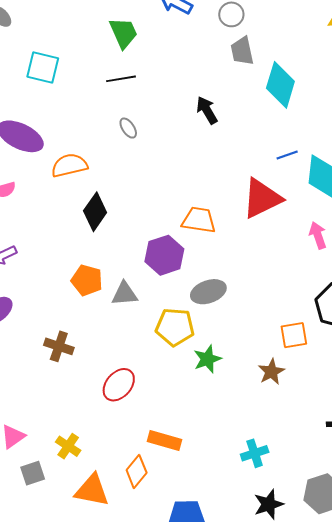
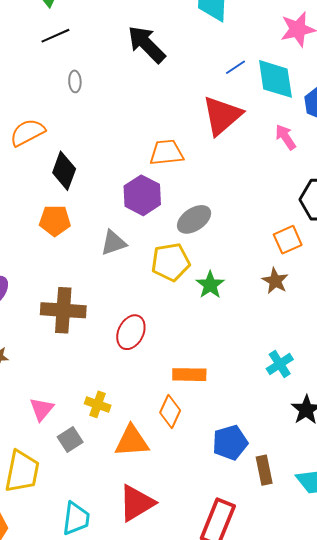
black arrow: (207, 110) -> (146, 44), size x1.5
gray ellipse: (128, 128) -> (75, 81), turned 45
orange pentagon: (87, 280) -> (55, 221), moved
brown cross: (59, 346) -> (63, 310), size x1.5

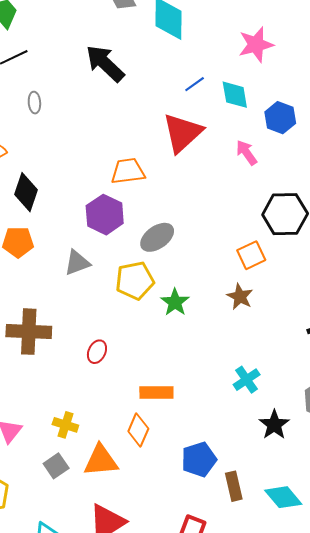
cyan diamond: (275, 79) -> (235, 95), size x0.7
red ellipse: (131, 332) -> (97, 352), size x0.7
gray square: (70, 440) -> (56, 466), moved

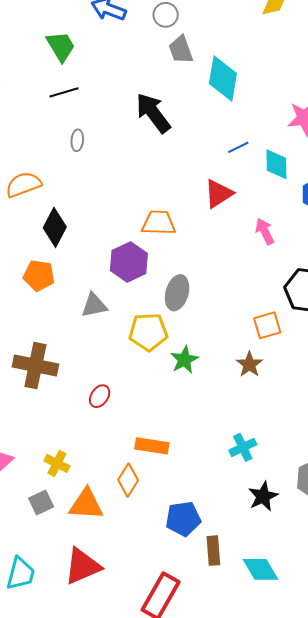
red triangle: (182, 133) -> (219, 194), size x0.7
pink arrow: (246, 153) -> (265, 231), moved
gray ellipse: (157, 237) -> (177, 293), turned -48

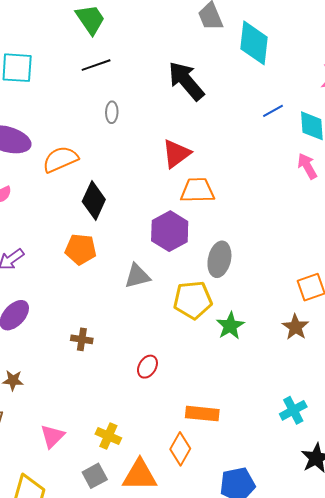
red triangle: (219, 194) -> (176, 154), moved
pink arrow: (265, 231) -> (307, 166), moved
brown cross: (35, 366) -> (82, 339), size x0.5

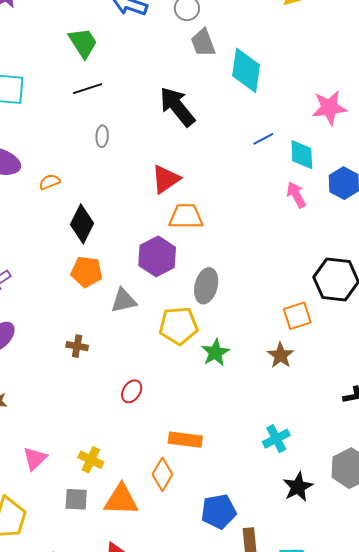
orange semicircle: (60, 159) -> (50, 182), size x0.6
orange pentagon: (81, 249) -> (87, 272), moved
brown cross: (82, 339) -> (77, 346), moved
gray square: (95, 476) -> (76, 499), turned 30

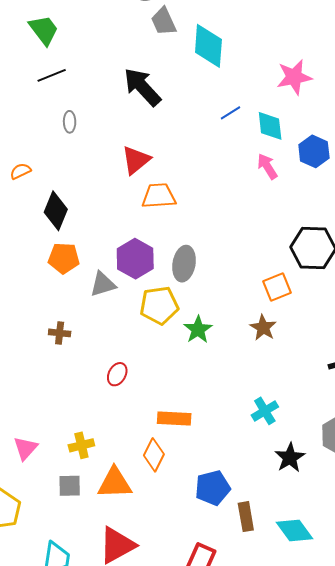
purple hexagon: (157, 256) -> (135, 259), moved
yellow cross: (91, 460) -> (81, 445), turned -35

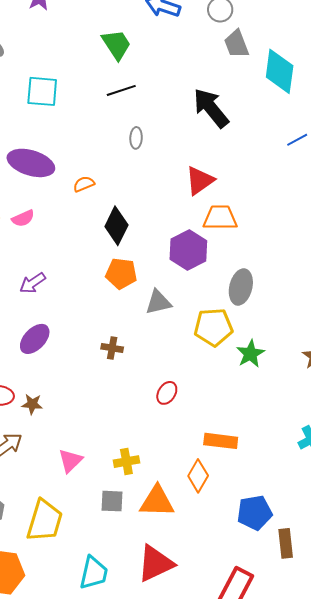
purple hexagon: (135, 259) -> (188, 250), moved

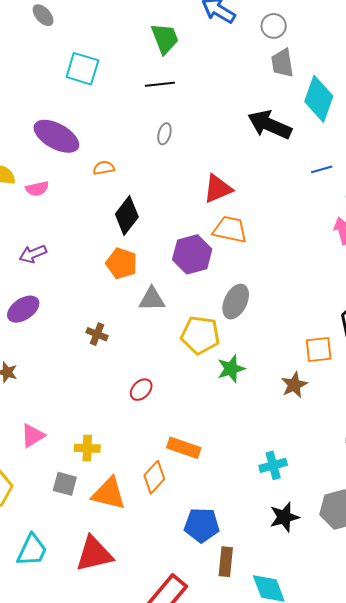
black arrow: (211, 108) -> (270, 125), moved, turned -39

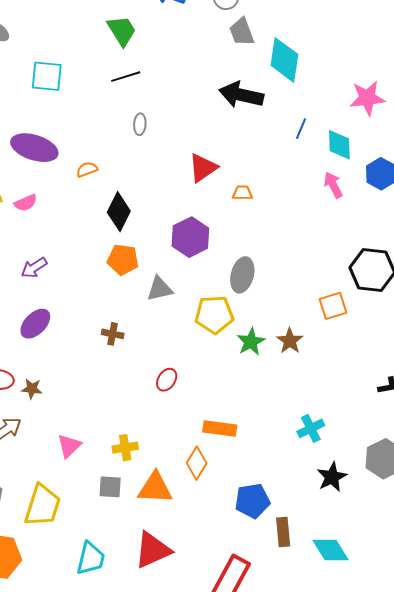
blue line: (322, 169) -> (301, 129), turned -40
orange trapezoid: (230, 229) -> (242, 193), moved, size x0.6
brown star: (294, 385) -> (290, 341), moved

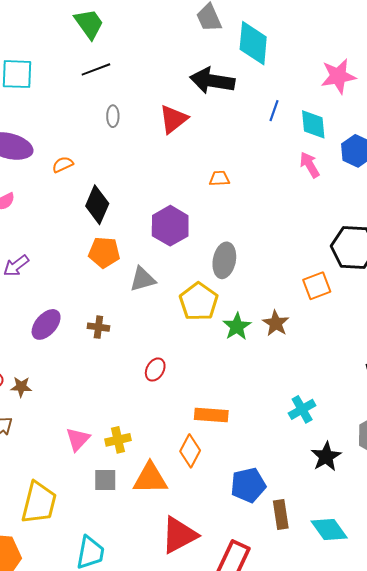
red triangle: (203, 168) -> (173, 119), moved
yellow pentagon: (214, 315) -> (199, 302), turned -30
purple ellipse: (35, 324) -> (46, 324), moved
pink triangle: (69, 446) -> (78, 439), moved
red triangle: (153, 550) -> (179, 535), moved

